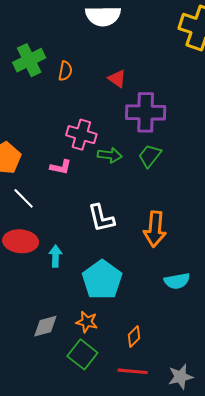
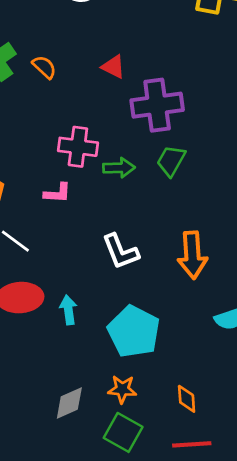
orange semicircle: (65, 71) -> (44, 67), turned -48
orange diamond: (134, 337) -> (187, 399), turned -40

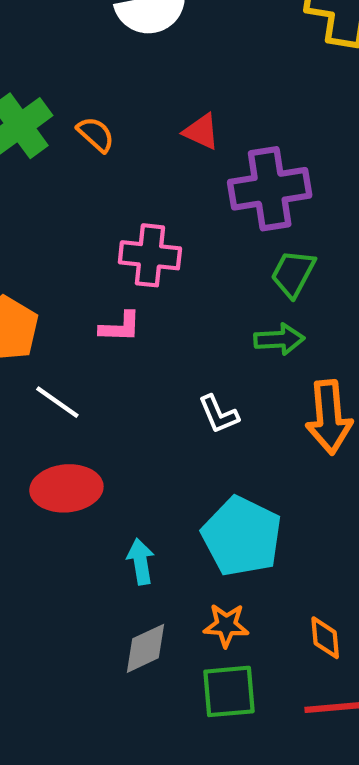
green arrow: (119, 168) -> (279, 339), moved
white L-shape: (120, 251) -> (219, 414), size x0.7
cyan arrow: (68, 310) -> (141, 562), moved
green square: (123, 432) -> (229, 691), turned -33

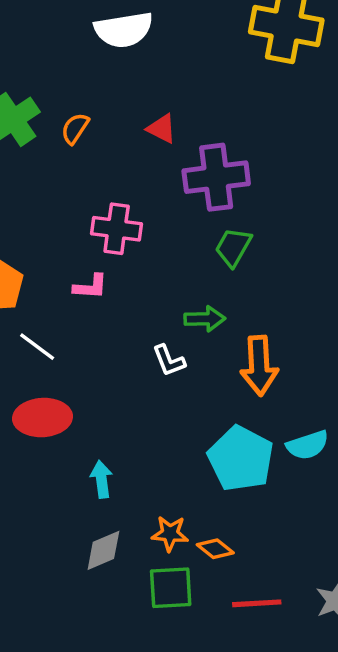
orange semicircle: (96, 134) -> (75, 128), turned -100
green arrow: (279, 339) -> (205, 319), moved
cyan pentagon: (242, 536) -> (241, 459), moved
orange diamond: (325, 638) -> (215, 549), moved, turned -48

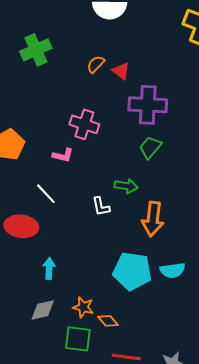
orange semicircle: (75, 128) -> (96, 64), moved
white line: (37, 347) -> (46, 194), moved
cyan pentagon: (241, 459) -> (132, 271), turned -30

